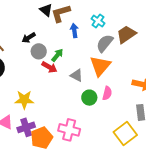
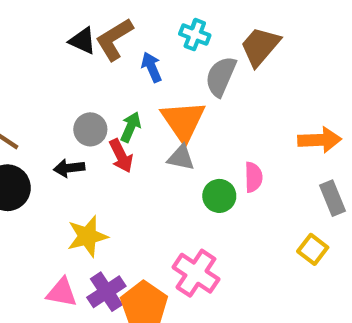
black arrow: (29, 38) -> (69, 168), moved, turned 40
orange triangle: (100, 66) -> (183, 121), moved
red arrow: (49, 67) -> (121, 156), turned 49
pink cross: (69, 130) -> (196, 273), turned 35
yellow square: (125, 133) -> (313, 249), size x0.6

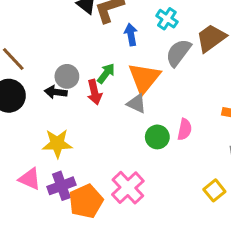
gray circle: (90, 129) -> (67, 76), moved

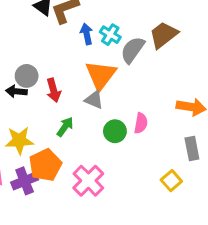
cyan cross: (167, 19) -> (110, 35), moved
green arrow: (106, 73) -> (65, 127), moved
orange pentagon: (86, 201) -> (45, 165), moved

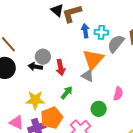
cyan cross: (110, 35) -> (101, 32), turned -32
green circle: (115, 131) -> (99, 109), moved

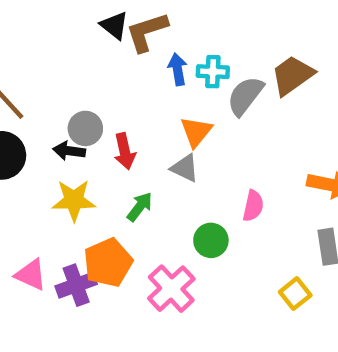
orange triangle: (93, 59) -> (196, 132), size x0.7
yellow star: (35, 100) -> (74, 200), moved

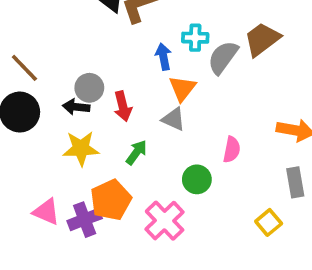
blue arrow: (178, 69) -> (163, 57), moved

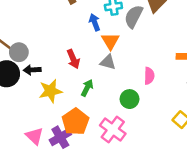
gray circle: (89, 88) -> (19, 52), moved
black arrow: (76, 107) -> (32, 70), moved
pink triangle: (46, 212) -> (34, 136), turned 30

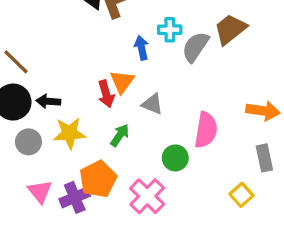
orange triangle: (110, 41) -> (122, 82), moved
gray circle: (19, 52) -> (28, 142), moved
pink semicircle: (149, 76) -> (206, 130), size x1.5

